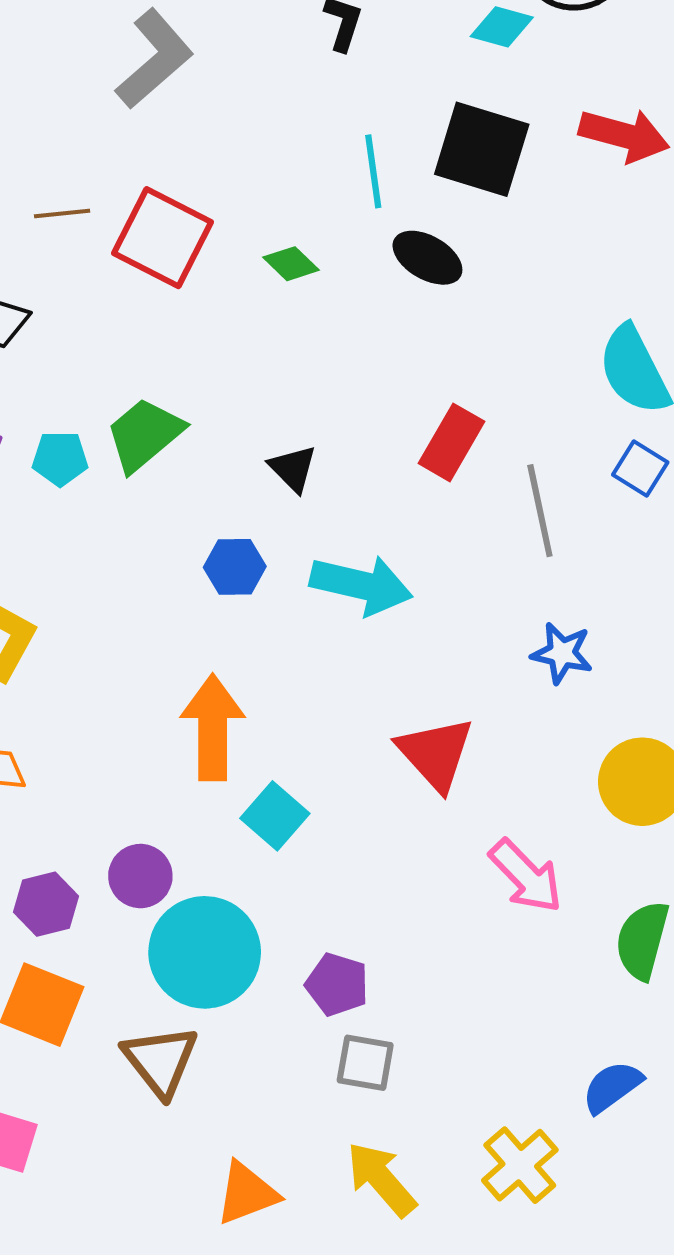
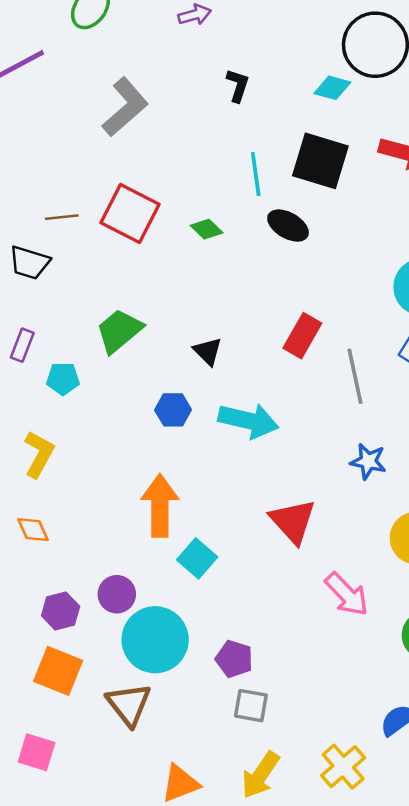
brown line: (62, 214) -> (62, 217), moved
cyan pentagon: (60, 458) -> (63, 379), moved
yellow arrow: (381, 1179) -> (260, 775), turned -105

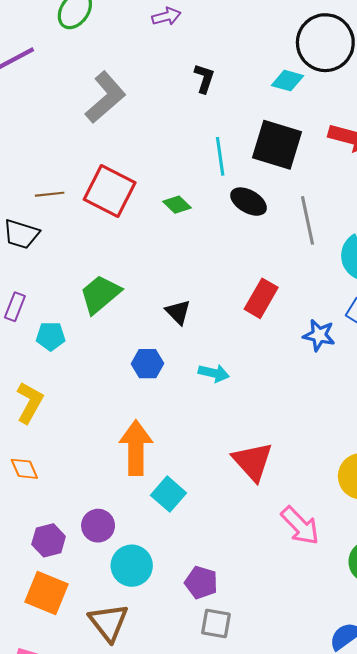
gray line: (355, 376) -> (307, 220), moved
cyan arrow: (248, 421) -> (214, 373), size x0.6
blue star: (368, 461) -> (319, 335), moved
cyan circle: (155, 640) -> (132, 566), size x0.7

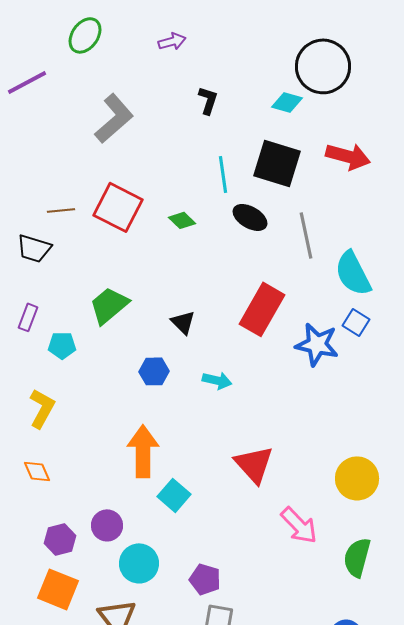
red rectangle: (261, 298) -> (262, 309), size x1.4
blue star: (319, 335) -> (317, 344), size x1.4

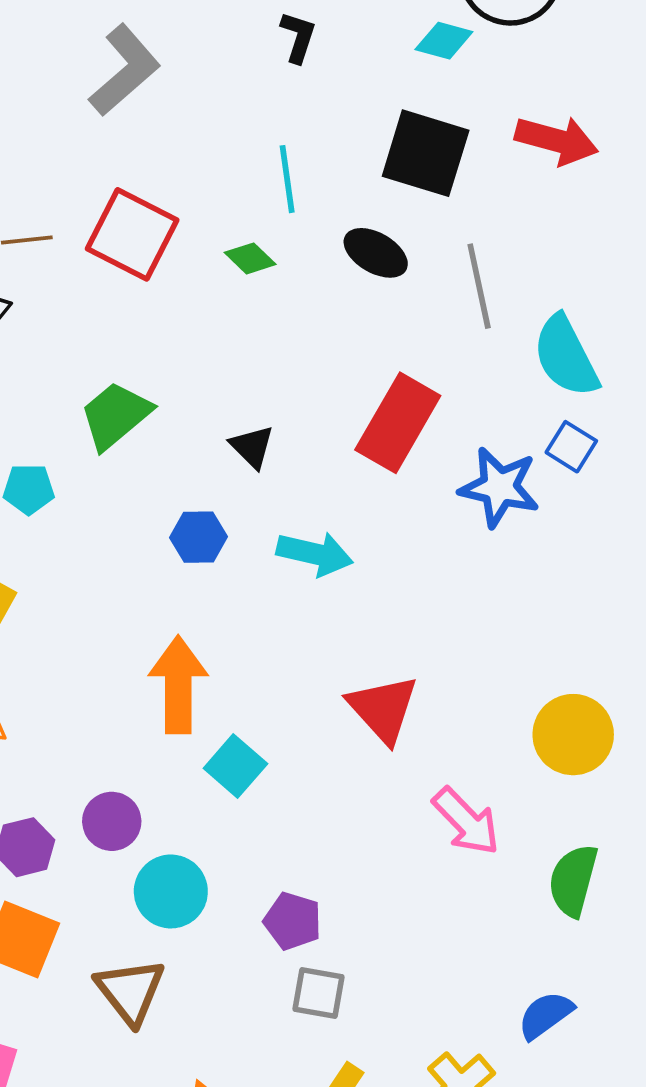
cyan line: (223, 174) -> (287, 179), moved
cyan arrow: (217, 380) -> (315, 554), size x1.4

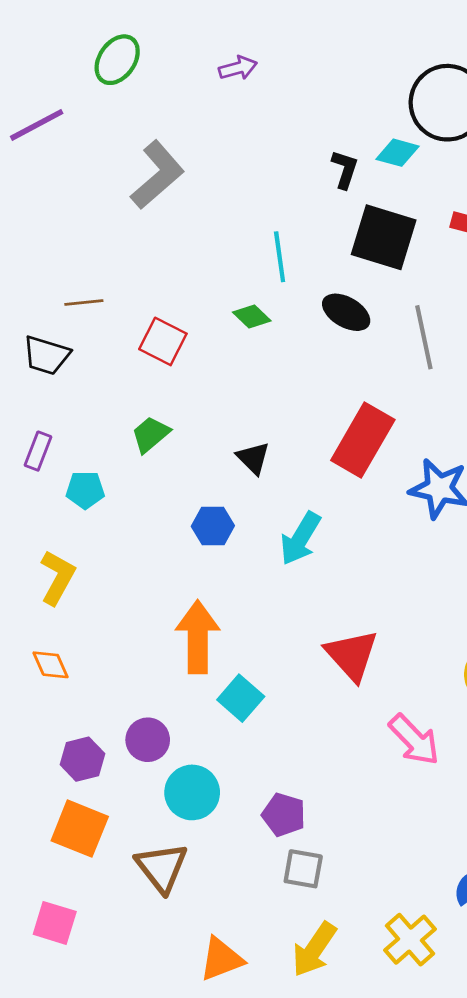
black L-shape: (298, 37) -> (345, 169), moved
red square: (132, 234) -> (163, 341), moved, size x0.7
green trapezoid: (115, 415) -> (150, 434), size x0.7
cyan arrow: (315, 554) -> (300, 538), turned 108

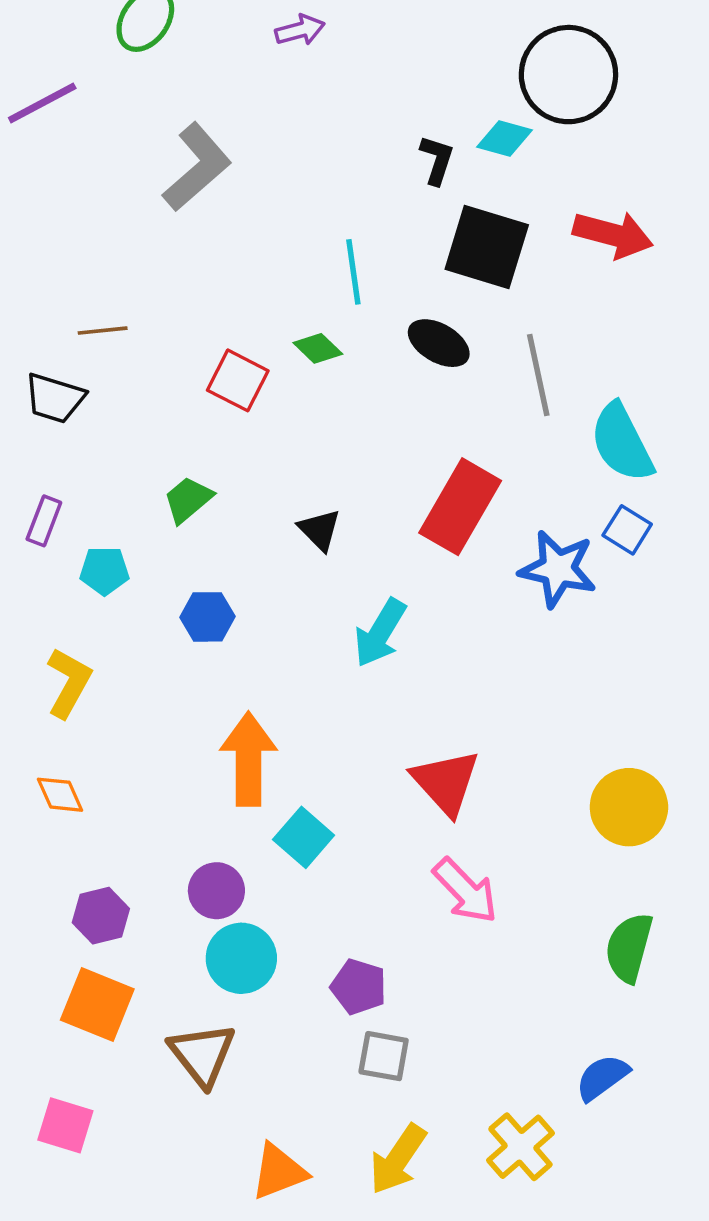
red square: (163, 341) -> (238, 380), moved
blue hexagon: (213, 526) -> (208, 617), moved
purple circle: (148, 740) -> (216, 891), moved
pink arrow: (414, 740) -> (465, 891), moved

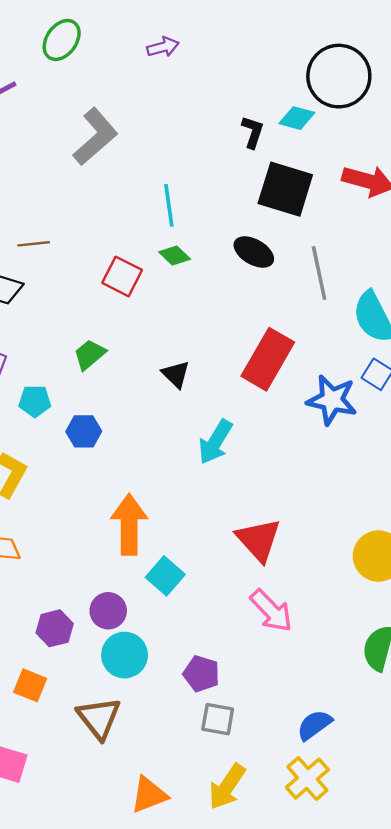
cyan line: (353, 272) -> (169, 205), moved
blue hexagon: (208, 617) -> (84, 431), moved
purple hexagon: (101, 916) -> (55, 628), moved
orange square: (97, 1005) -> (30, 685), size x0.7
blue semicircle: (602, 1077) -> (314, 725), moved

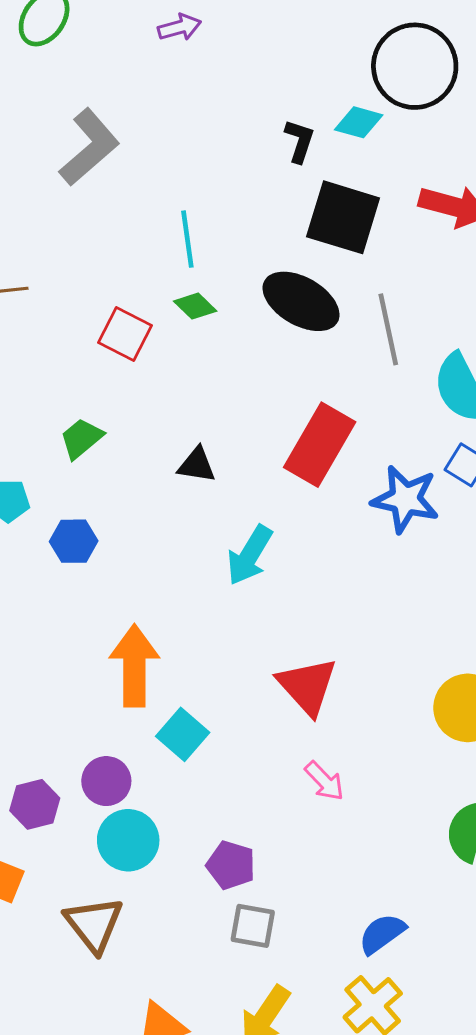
black ellipse: (254, 252) -> (301, 301), size x1.4
black triangle: (176, 374) -> (197, 465), turned -36
pink arrow: (271, 611) -> (324, 781), size x0.7

